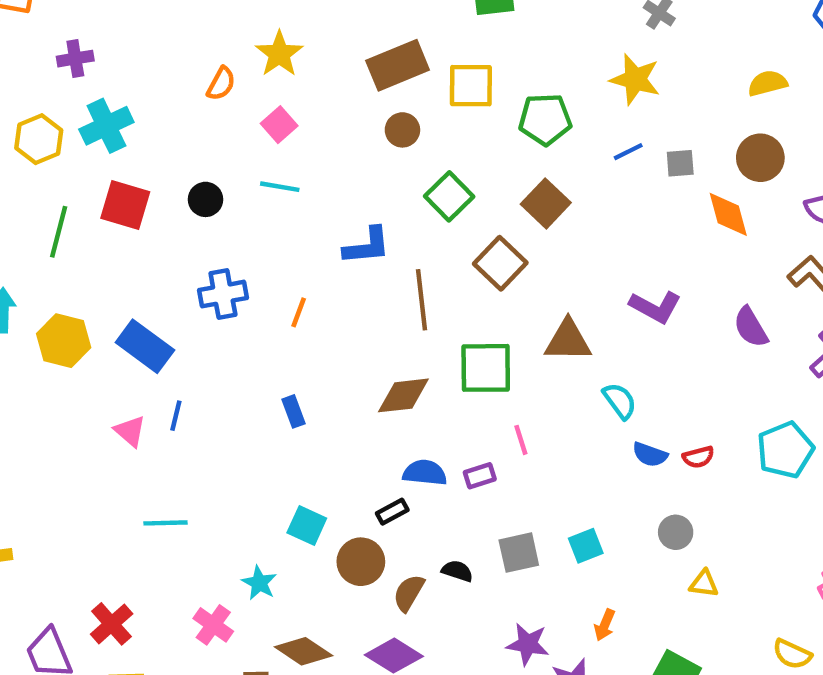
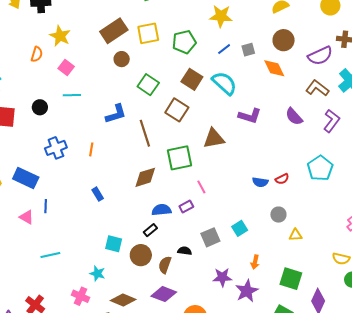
cyan semicircle: (620, 401) -> (224, 83), moved, size x1.5

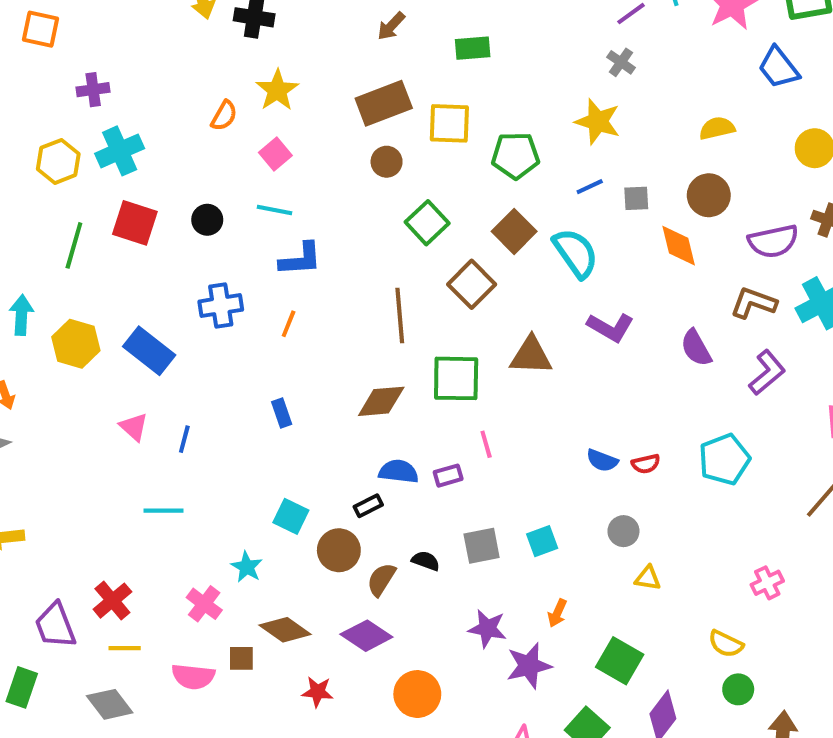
brown L-shape: (317, 88) -> (754, 303), turned -30
blue L-shape: (116, 114) -> (301, 259), moved
blue line: (46, 206) -> (184, 439), moved

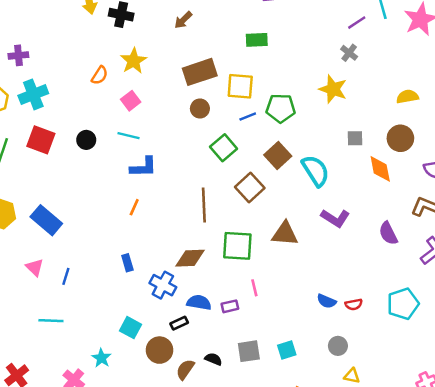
brown arrow: (391, 26) -> (183, 20), moved
blue line: (590, 187) -> (248, 116), moved
blue cross: (221, 306) -> (163, 285), moved, turned 35

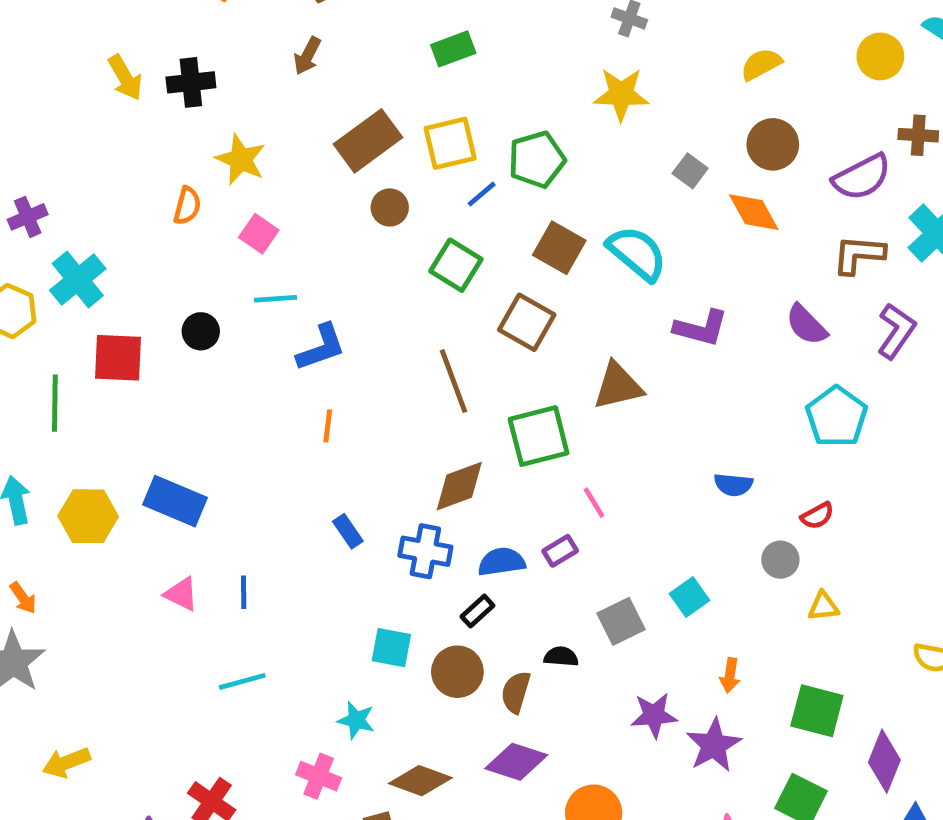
gray square: (355, 138) -> (690, 171), turned -35
red semicircle: (354, 304) -> (817, 516), moved
cyan pentagon: (403, 304) -> (837, 417), moved

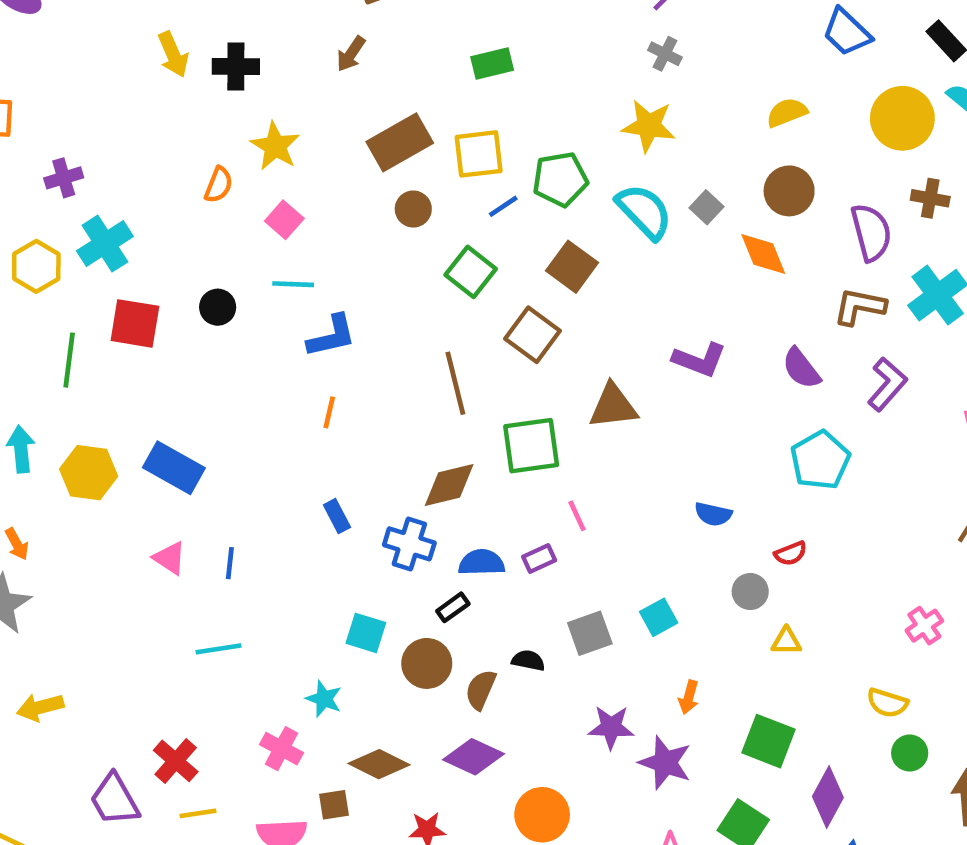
yellow circle: (880, 56) -> (902, 118), size x1.4
purple semicircle: (862, 177) -> (871, 232), turned -84
cyan semicircle: (637, 253) -> (644, 211), moved
purple star: (714, 745) -> (665, 763), turned -30

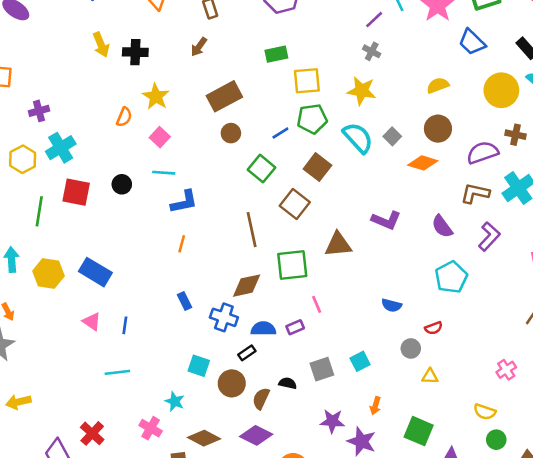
yellow square: (479, 154) -> (307, 81), moved
purple semicircle: (871, 232) -> (483, 153), turned -96
orange diamond: (763, 254) -> (423, 163), turned -52

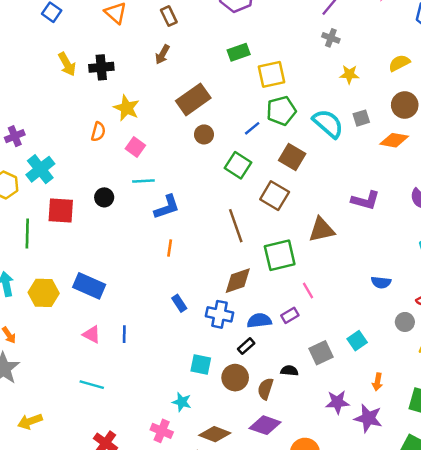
yellow star: (362, 91) -> (349, 74), moved, size x0.7
gray square: (392, 136) -> (361, 118), turned 35
cyan line: (117, 372) -> (92, 385), moved, turned 30

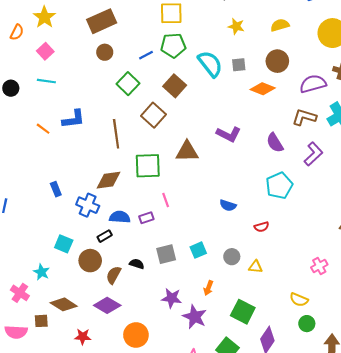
blue L-shape: (167, 207) -> (73, 119), moved
orange line: (170, 248) -> (43, 129), moved, turned -72
gray circle: (405, 322) -> (232, 257), moved

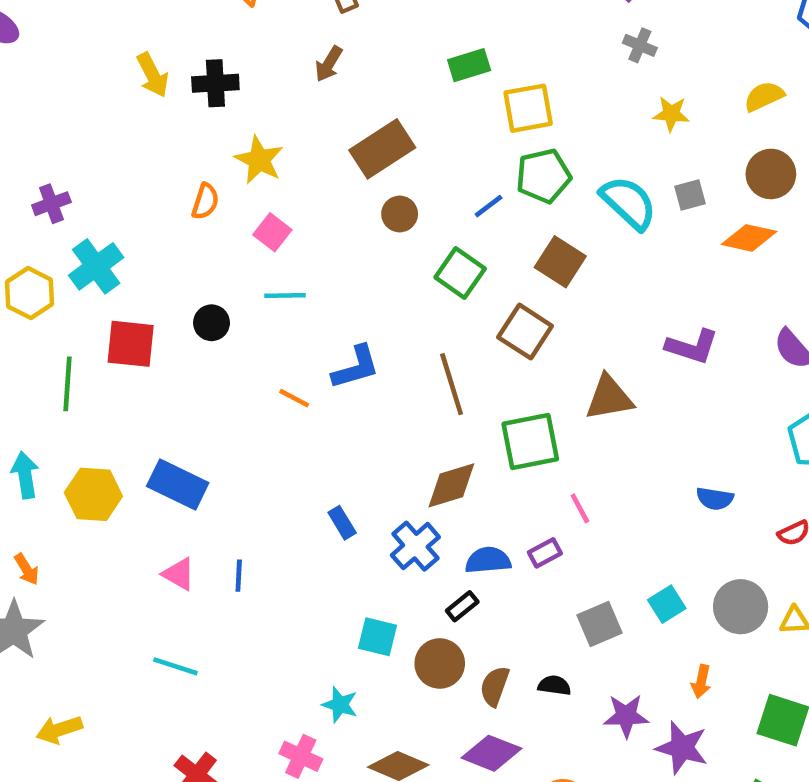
blue cross: (88, 205) -> (415, 546), turned 35
gray circle: (232, 257) -> (741, 607), size x1.5
black semicircle: (137, 264) -> (554, 685), moved

